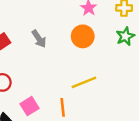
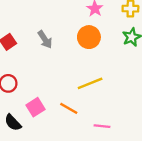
orange line: (63, 107) -> (69, 108), turned -54

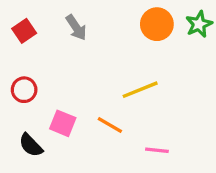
orange circle: (89, 37) -> (157, 24), moved
pink square: (35, 107) -> (63, 123), turned -36

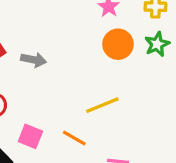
gray arrow: (76, 28) -> (34, 60), moved, turned -45

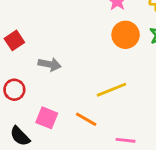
gray arrow: (34, 60) -> (50, 64), moved

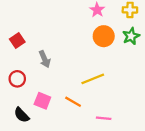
gray arrow: (50, 64) -> (45, 59), turned 56

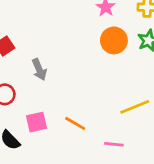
yellow line: (93, 79) -> (135, 107), moved
pink square: (42, 101) -> (36, 122), turned -35

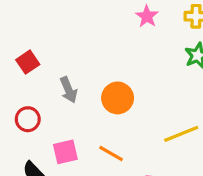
orange circle: (114, 40) -> (118, 98), moved

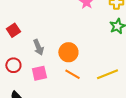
pink square: (65, 152) -> (39, 73), moved
orange line: (111, 153) -> (72, 74), moved

